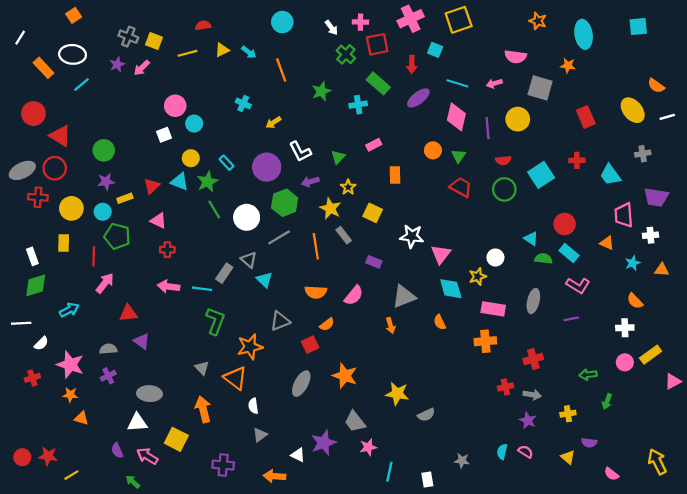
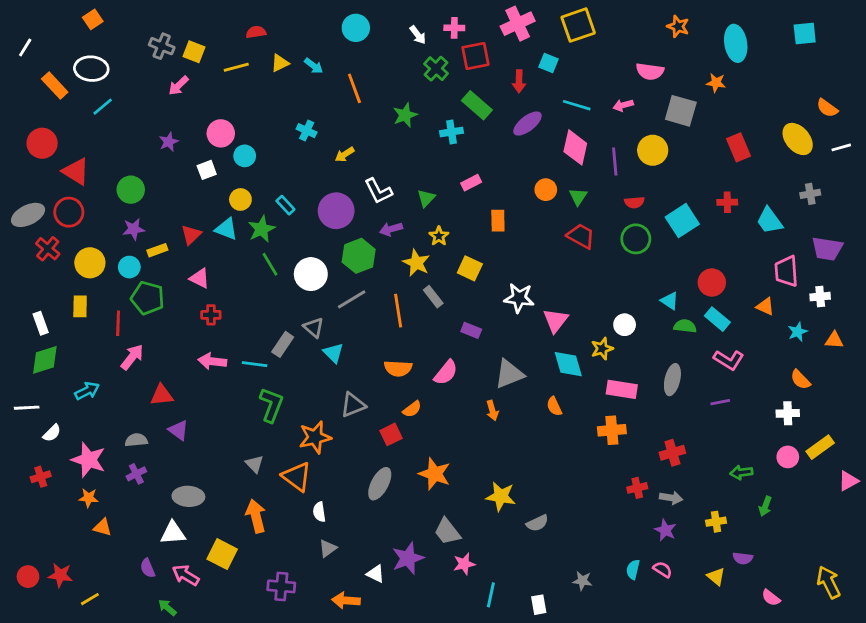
purple star: (117, 64) -> (169, 142), moved
red cross: (38, 197) -> (48, 249), turned 36

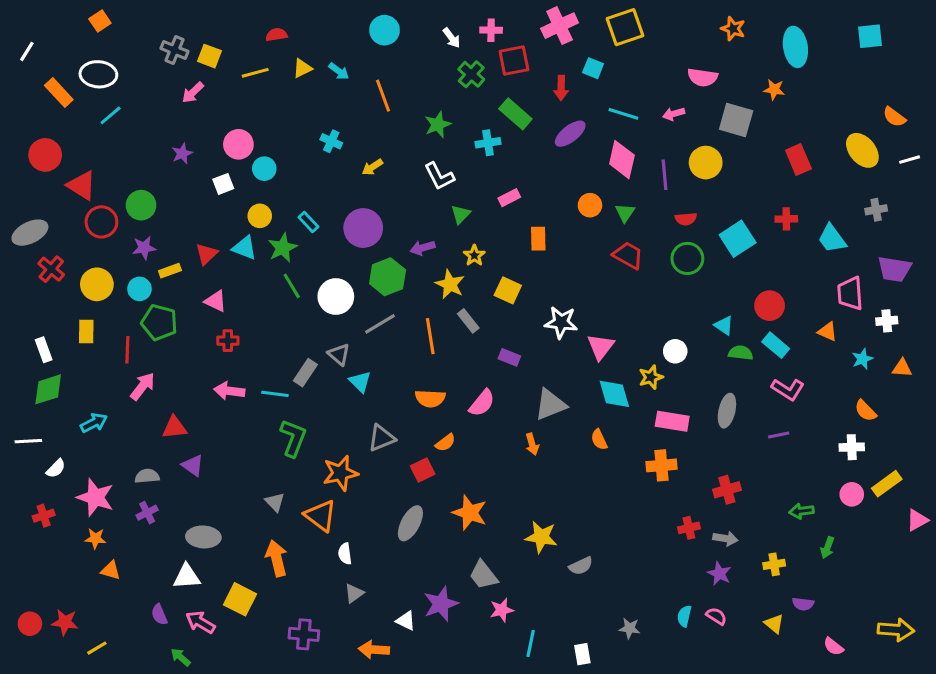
white L-shape: (378, 191) -> (439, 176), moved
red circle: (69, 212) -> (101, 222), moved
yellow arrow: (829, 582) -> (896, 630), turned 120

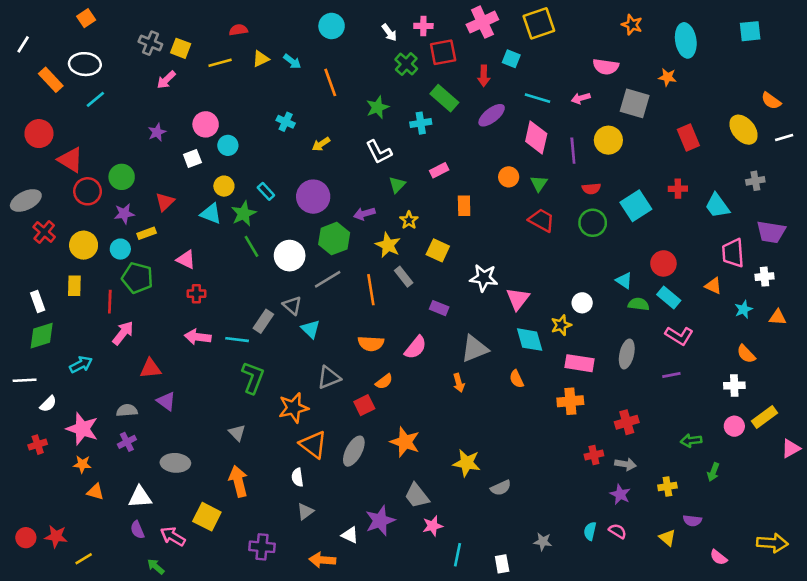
red triangle: (206, 254) -> (165, 202), moved
orange triangle: (321, 516) -> (313, 445), moved
white triangle: (187, 577) -> (140, 497), moved

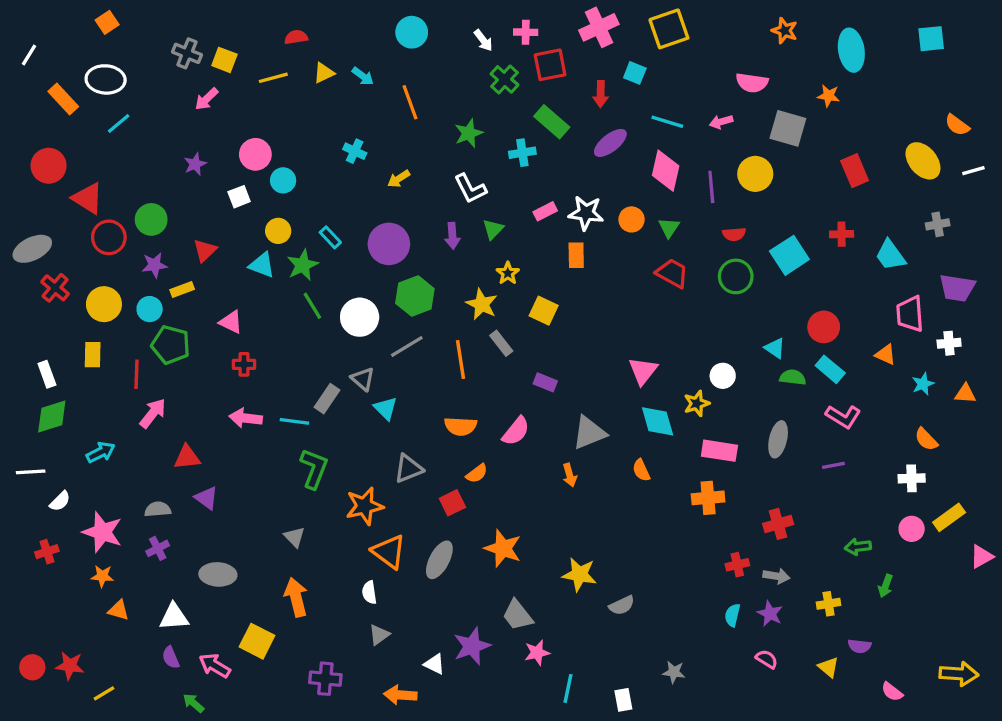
purple arrow: (364, 214) -> (452, 236), moved, turned -78
white star: (484, 278) -> (586, 213), moved
cyan semicircle: (590, 531) -> (732, 615), moved

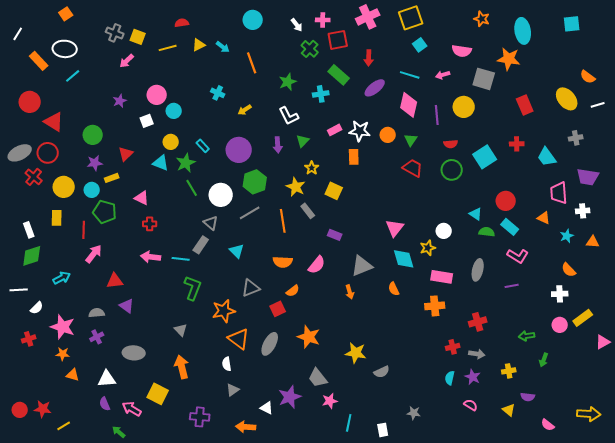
cyan square: (635, 73) -> (420, 45), moved, turned 32
orange star: (829, 96) -> (509, 59), size x1.6
red circle: (109, 237) -> (48, 153), moved
gray triangle: (363, 379) -> (211, 223), moved

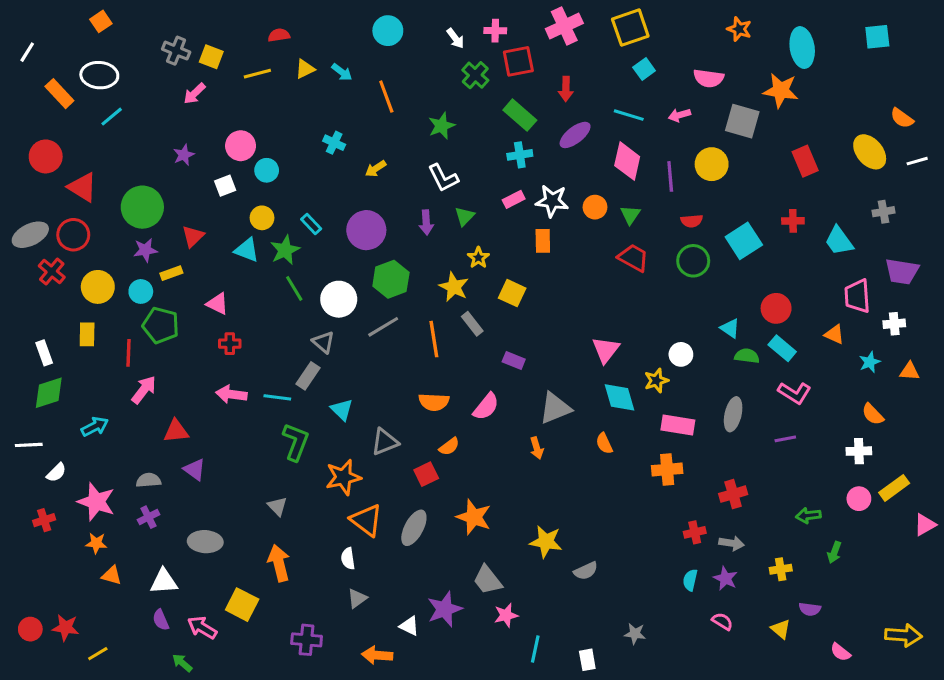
cyan cross: (321, 94) -> (520, 155), moved
green circle: (93, 135) -> (142, 207), size x1.4
cyan triangle: (237, 251) -> (342, 410), moved

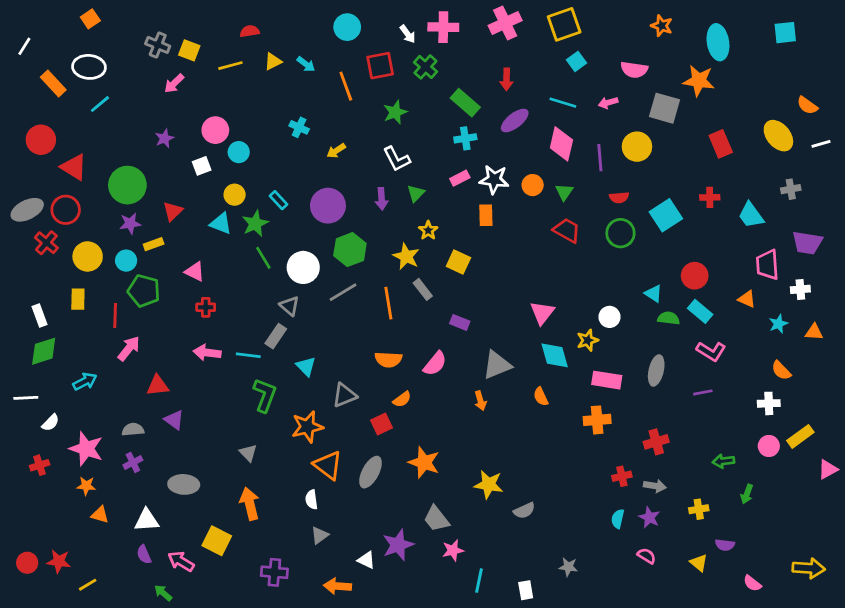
pink cross: (495, 31) -> (443, 27), size x1.5
red square: (518, 61) -> (380, 66), moved

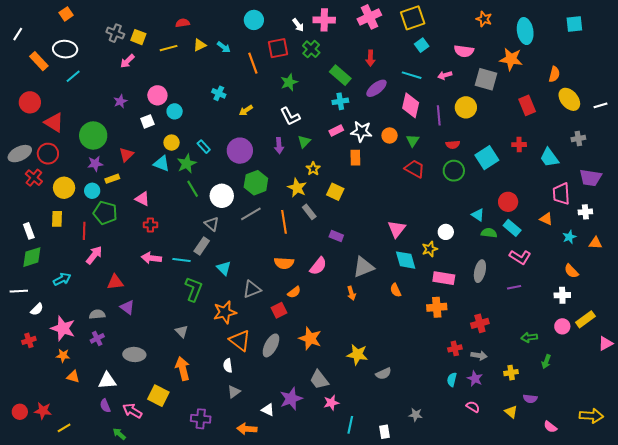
orange semicircle: (807, 105) -> (554, 74), moved, turned -112

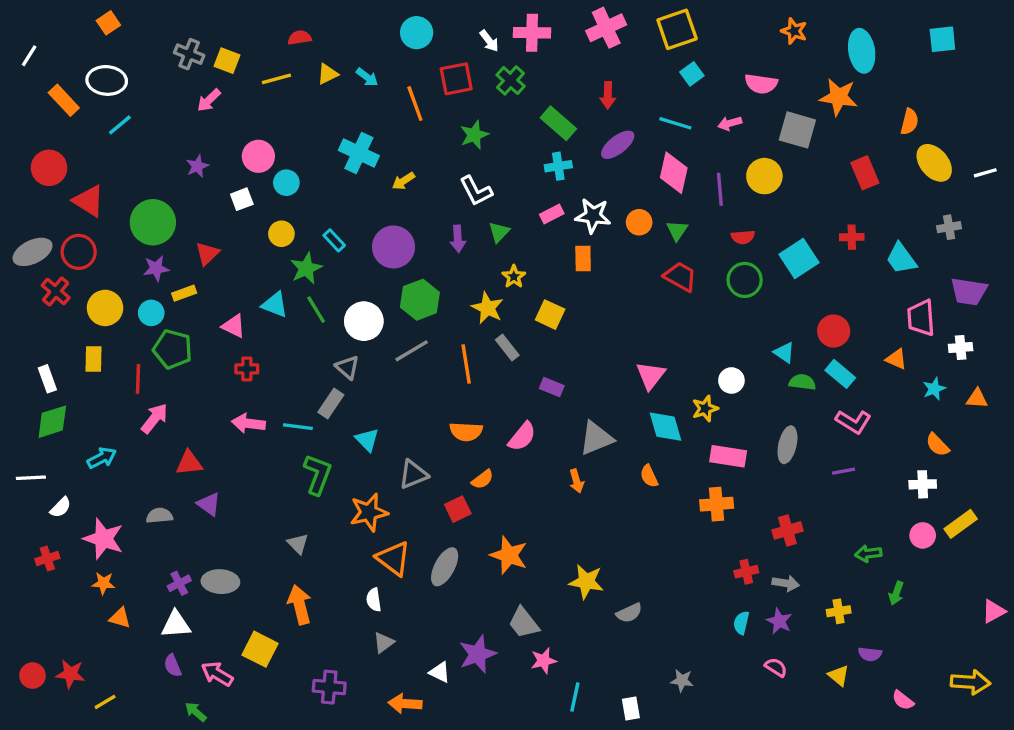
cyan cross: (219, 93) -> (359, 153), size x1.6
cyan triangle: (161, 164) -> (275, 305), moved
purple cross: (97, 338) -> (179, 583), moved
pink triangle: (606, 343) -> (994, 611), moved

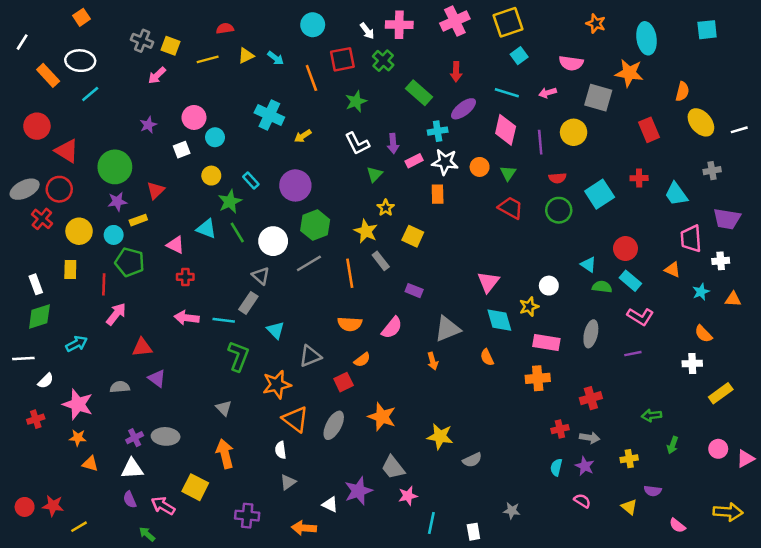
cyan cross: (558, 166) -> (438, 131), moved
purple arrow: (458, 239) -> (393, 143), moved
pink circle: (923, 535) -> (718, 449), moved

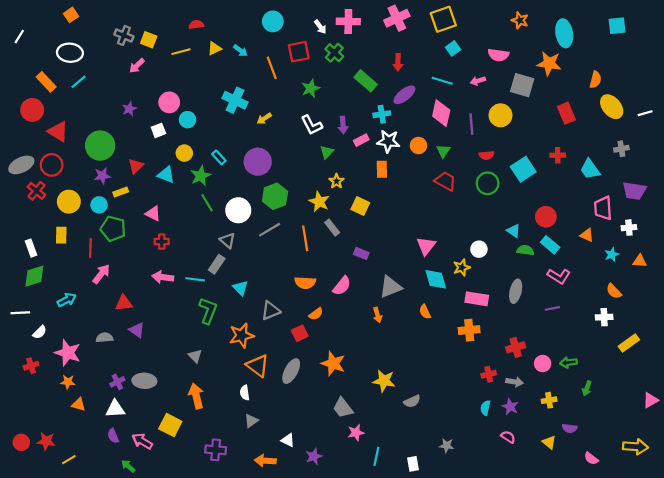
orange rectangle: (48, 75) -> (46, 82), moved
cyan triangle: (206, 229) -> (166, 175), moved
pink circle: (718, 449) -> (543, 364), moved
purple star: (358, 491) -> (314, 456), moved, size x0.7

